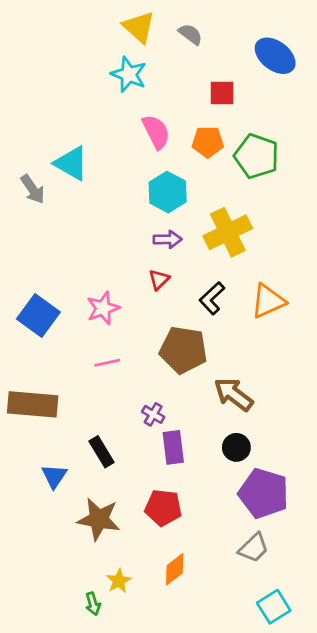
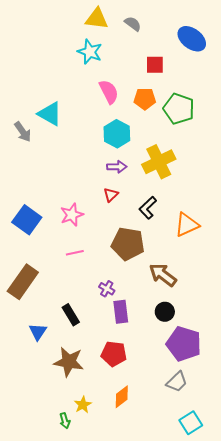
yellow triangle: (139, 27) -> (97, 19), turned -35
orange triangle: (268, 301) -> (187, 225), moved
brown rectangle: (33, 404) -> (23, 282), turned -60

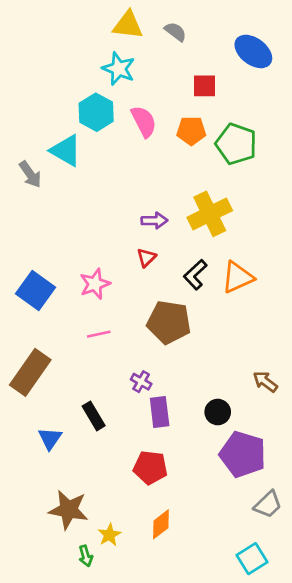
cyan hexagon: (117, 134) -> (96, 112), moved
orange triangle: (187, 225) -> (238, 277), moved
brown arrow: (163, 275) -> (265, 382), moved, size x0.7
brown star: (69, 362) -> (68, 510), moved
gray trapezoid: (177, 382) -> (268, 504), moved

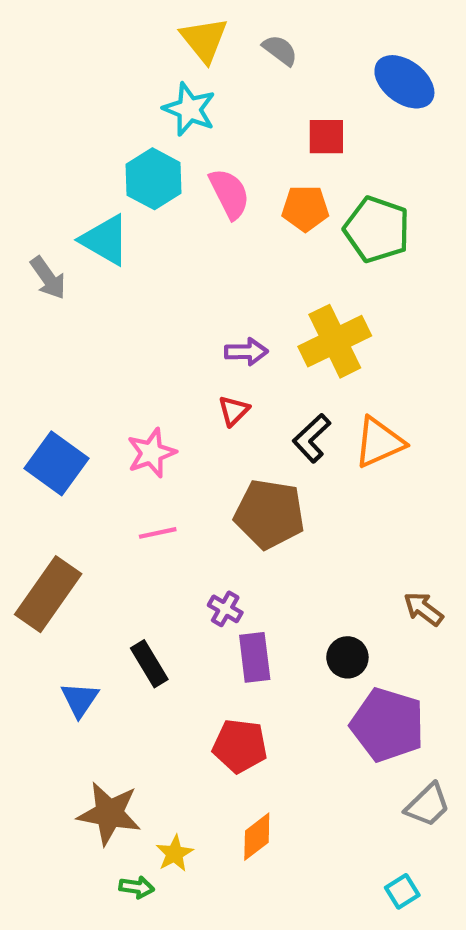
yellow triangle: (128, 25) -> (204, 40), turned 44
green arrow: (86, 556) -> (137, 887), turned -66
cyan square: (252, 559) -> (402, 891), size x0.7

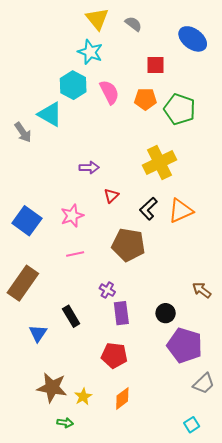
purple arrow: (246, 352) -> (89, 168), moved
yellow star: (175, 853) -> (83, 397), moved

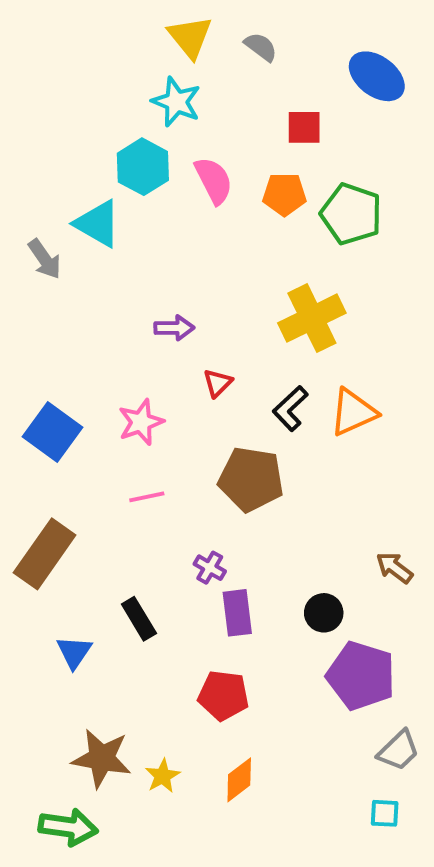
green arrow: (65, 423) -> (68, 827), moved, size x1.8
cyan square: (192, 425) -> (385, 813), moved, turned 35

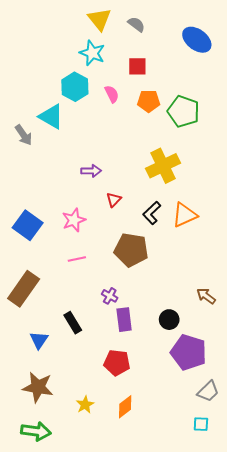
red square: (304, 127) -> (137, 66), moved
pink semicircle: (214, 180) -> (112, 94), size x0.7
brown star: (102, 758) -> (38, 387), moved

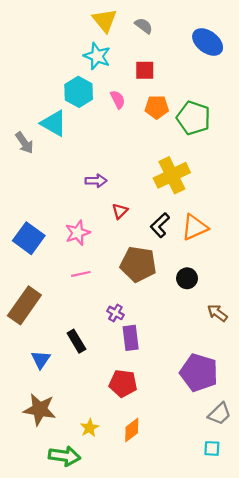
black circle: (169, 320) -> (187, 278), moved
green arrow: (36, 431) -> (65, 456), moved

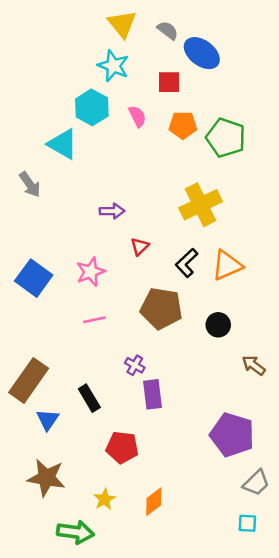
blue ellipse: (208, 42) -> (202, 53), moved
gray arrow: (24, 143) -> (30, 185), moved
brown rectangle: (24, 305) -> (29, 380), moved
red pentagon: (123, 383) -> (122, 447), moved

